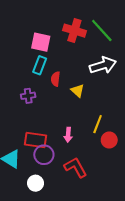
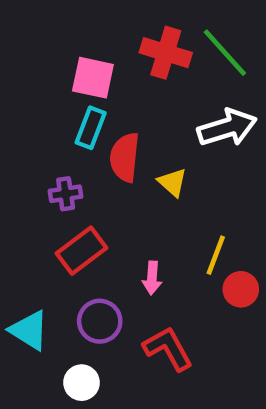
red semicircle: (56, 79) -> (125, 157), size x1.5
red rectangle: (36, 140) -> (82, 251), moved, turned -45

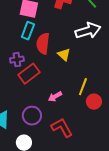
red rectangle: (82, 251) -> (29, 74), moved
pink arrow: (152, 278) -> (55, 97), turned 56

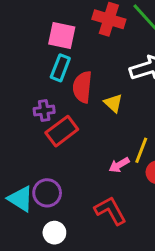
pink arrow: (55, 97) -> (119, 165), moved
purple circle: (32, 116) -> (47, 193), moved

